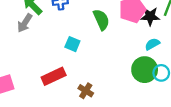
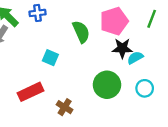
black star: (150, 16) -> (122, 48), moved
green circle: (145, 70) -> (107, 85), moved

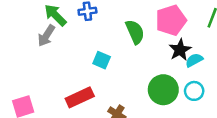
black star: (122, 48) -> (180, 50), turned -30
cyan circle: (145, 88) -> (194, 91), moved

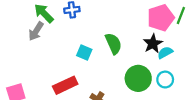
pink pentagon: (171, 20) -> (161, 18), moved
green semicircle: (135, 32) -> (113, 44), moved

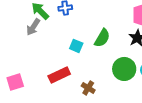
green semicircle: (113, 44) -> (102, 38), turned 54

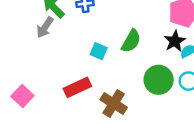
pink square: (15, 82) -> (22, 96), turned -30
brown cross: (88, 88) -> (114, 104), size x1.5

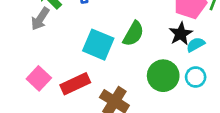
cyan square: (99, 51) -> (98, 45), size x1.6
pink square: (22, 96) -> (39, 78), moved

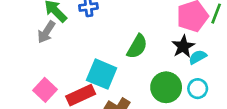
cyan square: (98, 45) -> (102, 74), moved

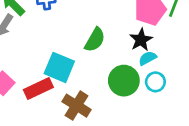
cyan semicircle: (198, 57) -> (148, 58), moved

